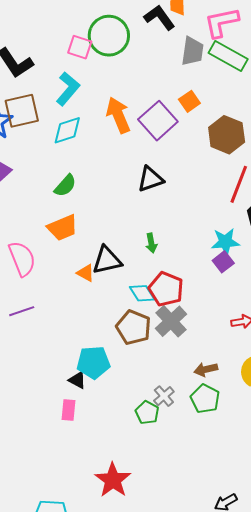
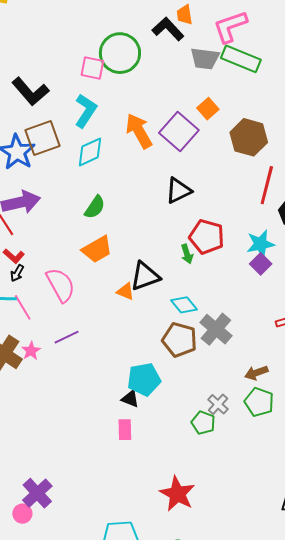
gray trapezoid: (192, 51) -> (205, 59), turned 96
red pentagon: (166, 289) -> (207, 237), moved

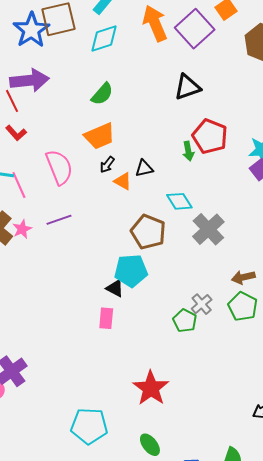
black arrow: (17, 273) -> (107, 165), moved
black triangle: (145, 276) -> (144, 168), size x0.6
brown pentagon: (180, 340) -> (148, 232), moved

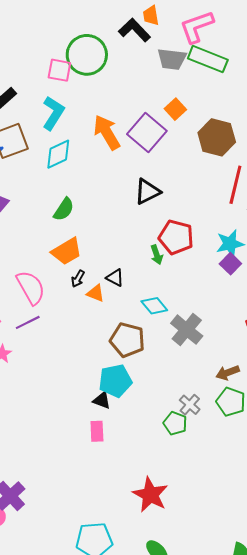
black triangle: (144, 168) -> (115, 278), turned 48
purple line: (59, 220) -> (28, 322), moved

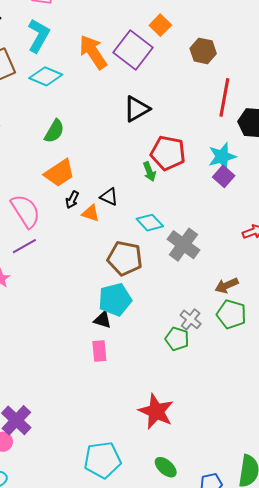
brown hexagon: (217, 137) -> (203, 51), size x0.7
cyan diamond: (58, 154) -> (46, 76), turned 52

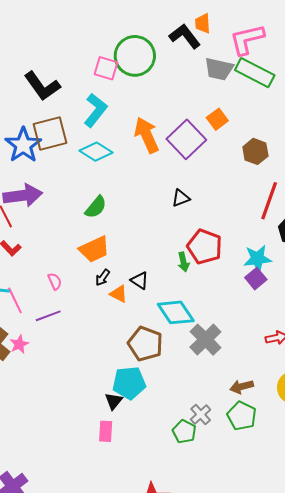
black triangle: (137, 109) -> (181, 198), size x0.7
pink semicircle: (25, 211) -> (55, 281), size x0.5
cyan diamond: (150, 223) -> (176, 312), size x1.4
black triangle: (103, 320) -> (114, 401), turned 42

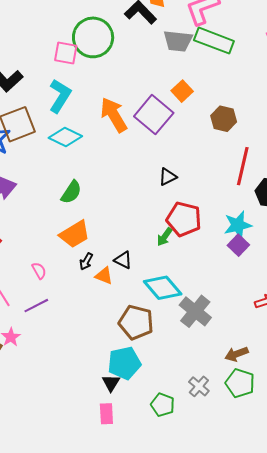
black triangle: (181, 198) -> (168, 177), moved
green arrow: (183, 262) -> (165, 237), turned 54
green pentagon: (184, 432) -> (163, 405), moved

